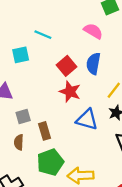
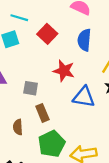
cyan line: (43, 35) -> (19, 18), moved
red square: (67, 66) -> (47, 34), moved
gray square: (23, 116) -> (31, 88), moved, turned 32

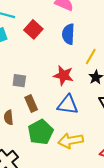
red star: (64, 71) -> (63, 75), moved
blue triangle: (84, 97) -> (68, 105), moved

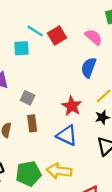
red square: (33, 29) -> (57, 36), moved
green pentagon: (41, 132) -> (28, 174), moved

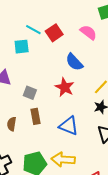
blue semicircle: (89, 68) -> (74, 62), moved, turned -60
red star: (72, 106) -> (65, 87), moved

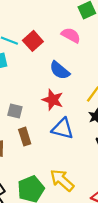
blue triangle: (69, 126) -> (63, 129), moved
yellow arrow: (63, 159) -> (62, 180), turned 45

